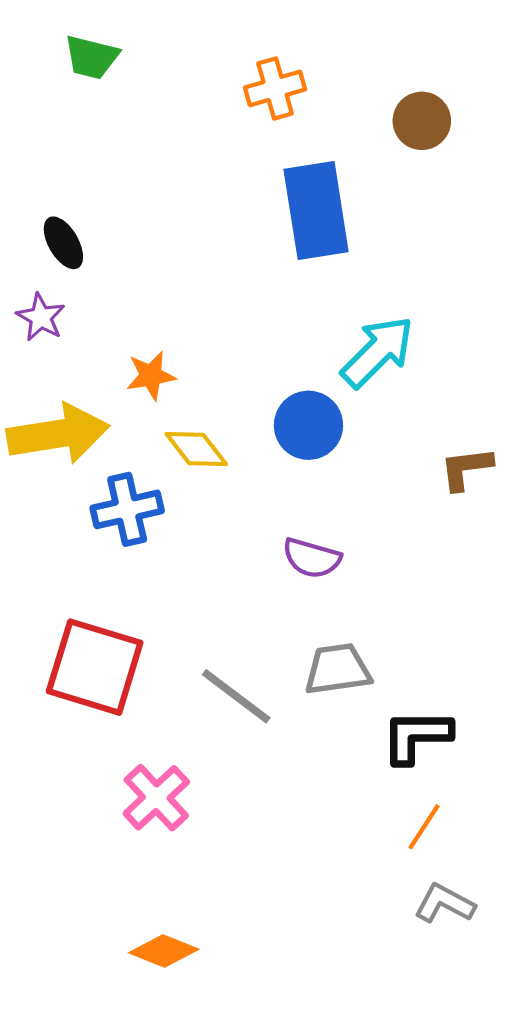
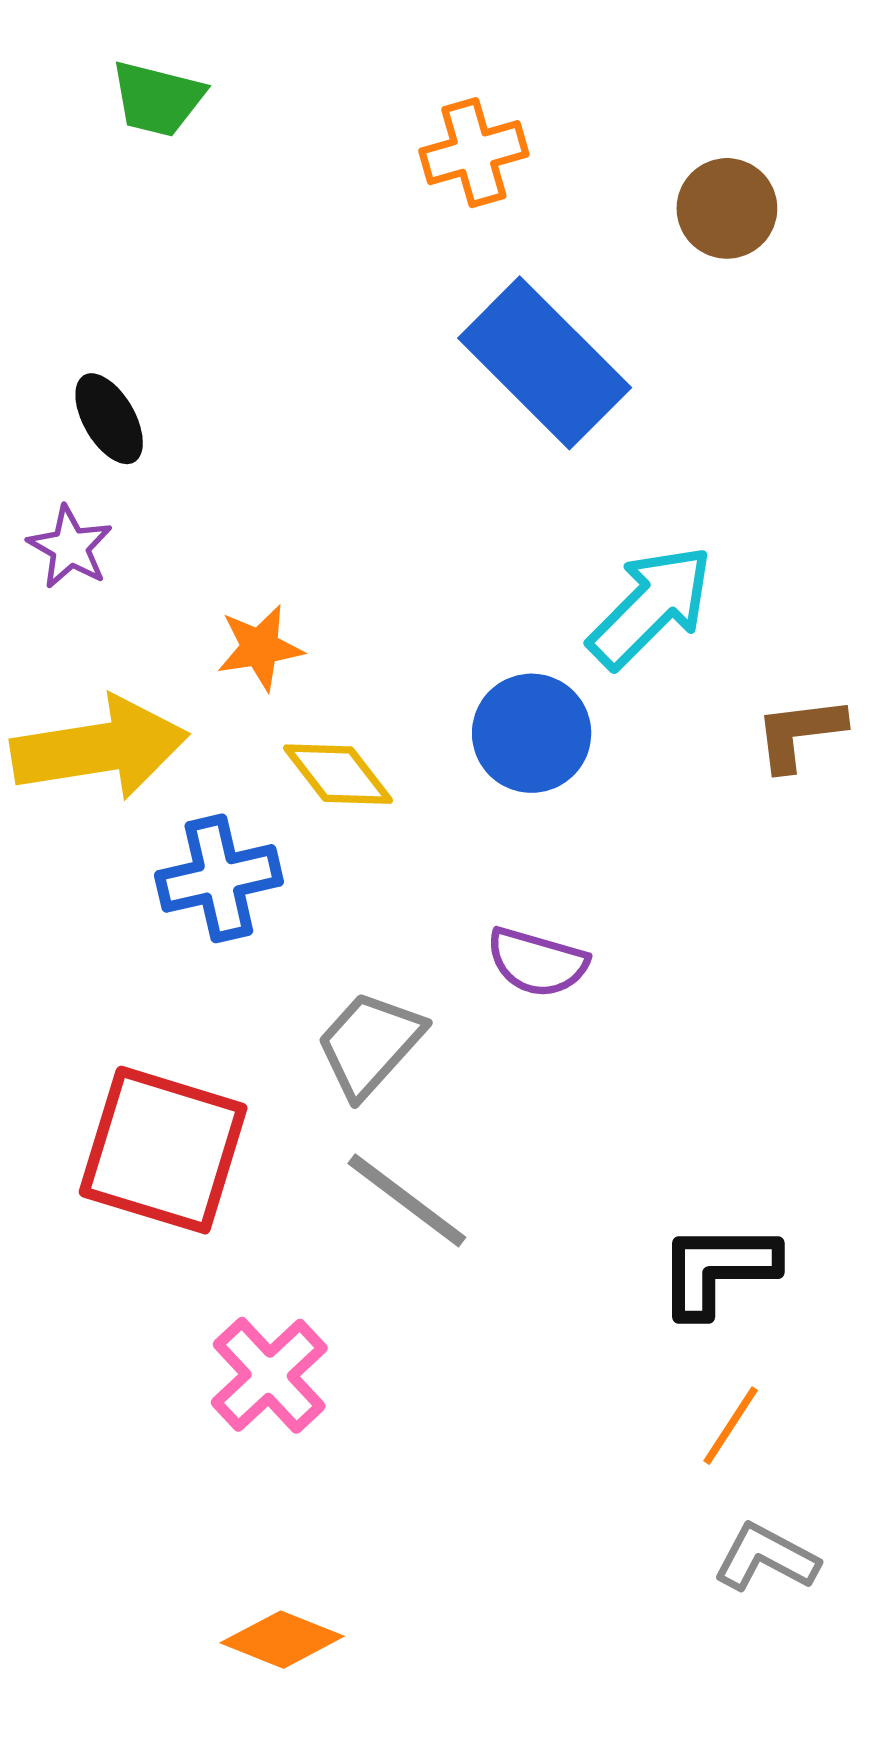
blue rectangle: (316, 210) -> (545, 363), turned -36
brown L-shape: (466, 468) -> (800, 733), moved
gray trapezoid: (338, 669) -> (370, 1044), moved, turned -40

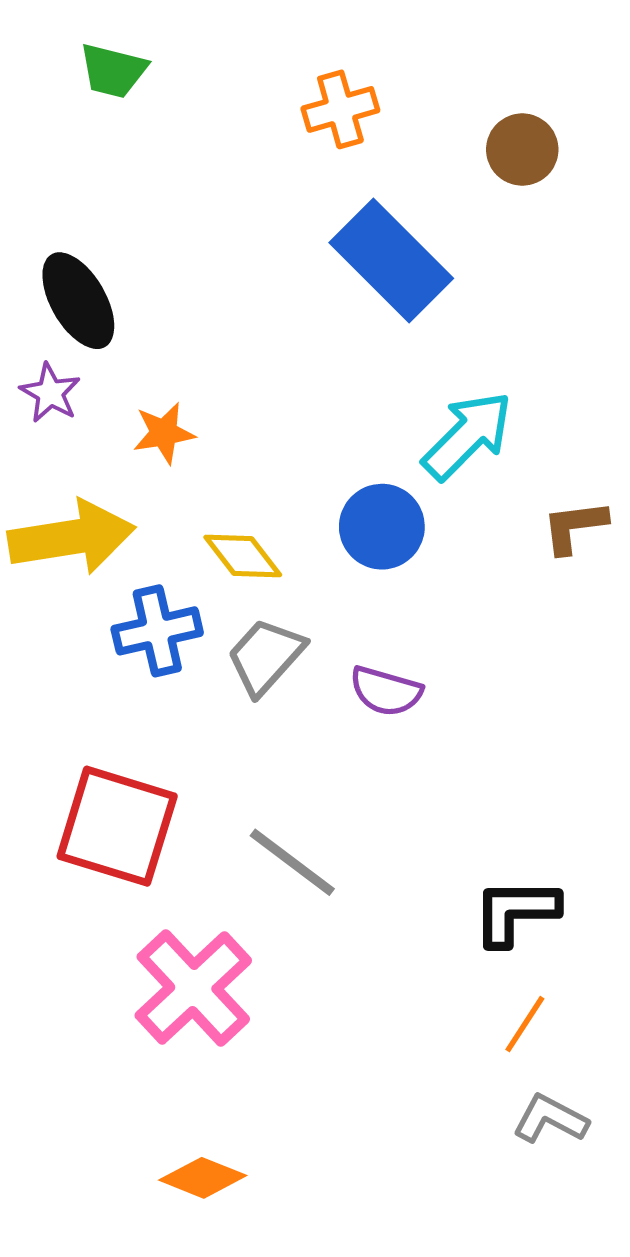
black ellipse: (109, 419) -> (78, 301), size x1.5
orange star: (260, 648) -> (164, 433), moved
gray trapezoid: (370, 1044) -> (266, 656), moved
pink cross: (269, 1375) -> (193, 988), size x1.4

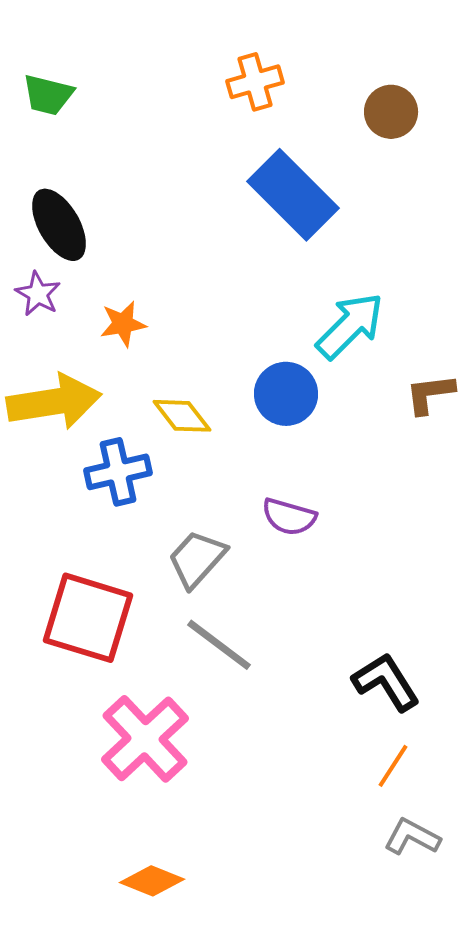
green trapezoid: (113, 71) -> (48, 95), moved
gray trapezoid: (266, 656) -> (197, 559), moved
black L-shape: (516, 912) -> (386, 682), turned 58

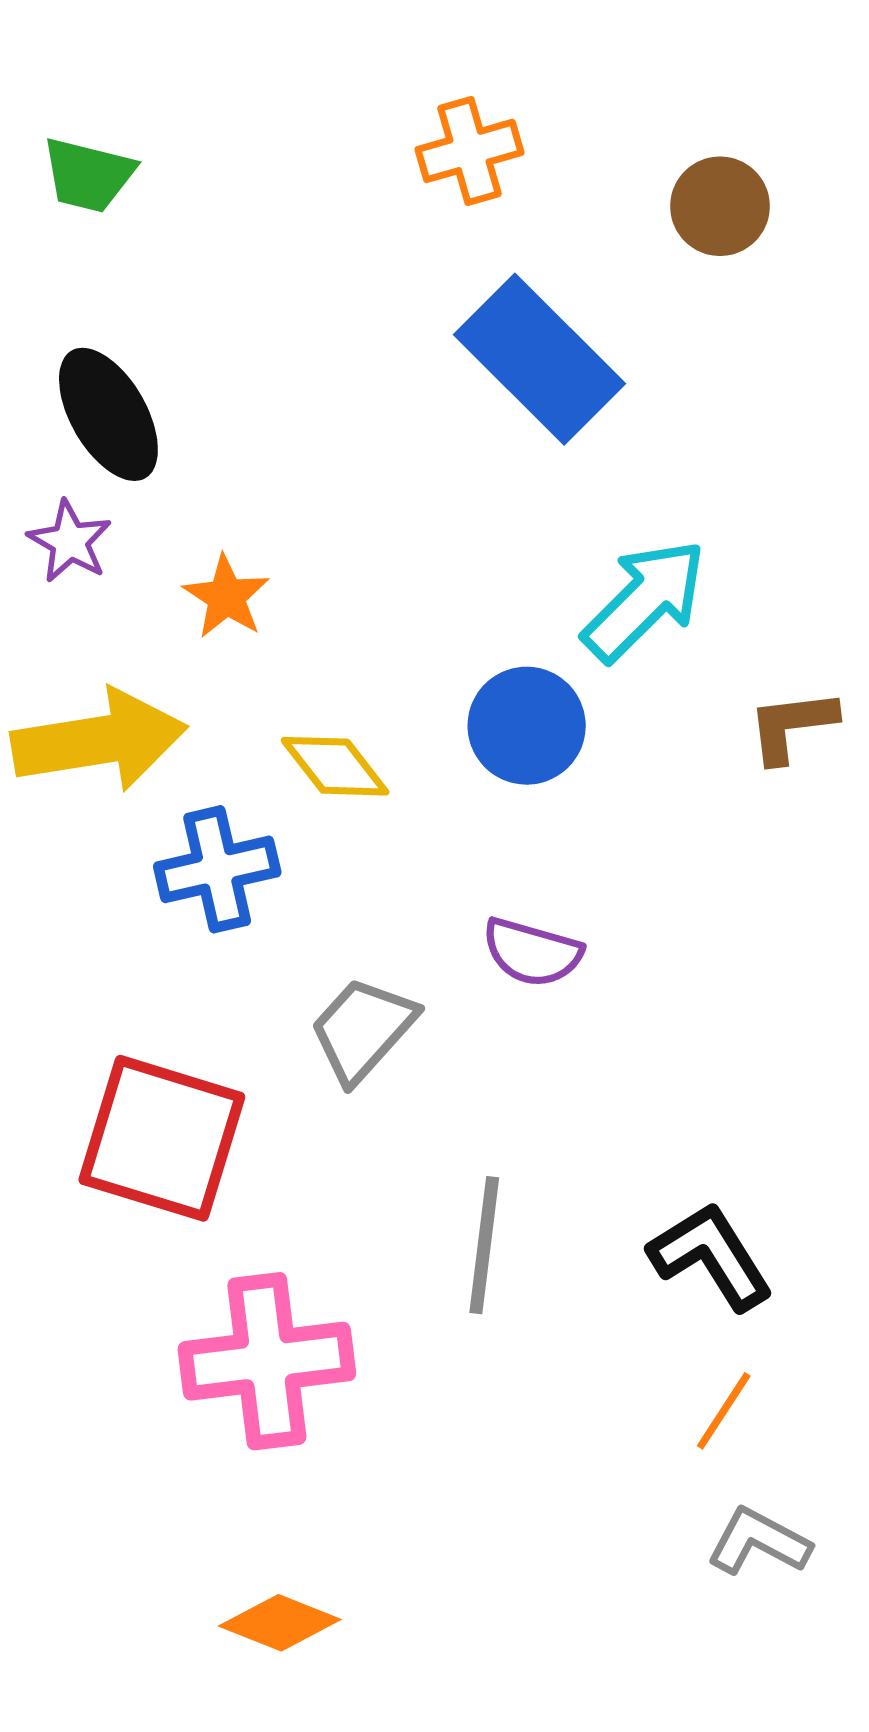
orange star: (123, 324) -> (226, 597), turned -30
gray line: (219, 645) -> (484, 1245), moved, turned 60
pink cross: (145, 739) -> (267, 1361), turned 36

